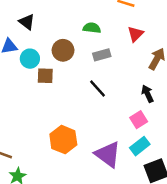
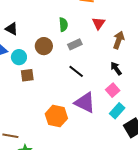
green semicircle: (92, 28) -> (63, 25), turned 88
brown square: (45, 76) -> (27, 75), moved
purple triangle: (108, 154) -> (85, 103), moved

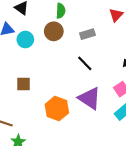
green semicircle: (63, 25) -> (61, 11), moved
brown square: (27, 75) -> (23, 84), moved

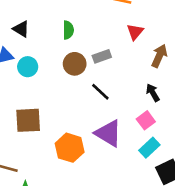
brown circle: (54, 31) -> (75, 64), moved
brown square: (23, 84) -> (28, 120), size x1.5

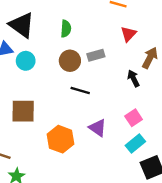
black triangle: (21, 29) -> (22, 25), size x1.6
black line: (100, 92) -> (80, 90), moved, turned -30
black arrow: (153, 93) -> (133, 78), moved
purple triangle: (108, 133) -> (98, 128), size x0.7

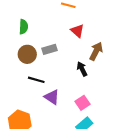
red triangle: (128, 34) -> (77, 31), turned -32
purple triangle: (98, 128) -> (52, 97), moved

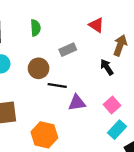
brown circle: (27, 54) -> (39, 68), moved
purple triangle: (52, 97) -> (77, 103), turned -35

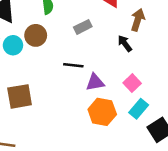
brown circle: (39, 68) -> (36, 35), moved
orange hexagon: (44, 135) -> (102, 112), moved

